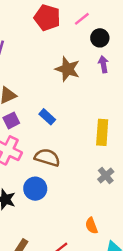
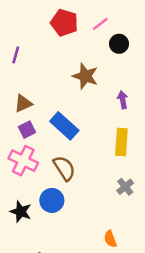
purple arrow: (103, 64) -> (123, 100), moved
blue rectangle: (47, 117) -> (64, 126), size x1.6
brown semicircle: (47, 158) -> (64, 168), turned 40

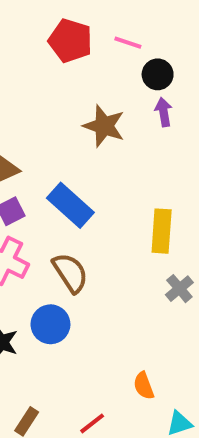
pink line: (100, 24) -> (128, 43), turned 56
purple arrow: (123, 100) -> (164, 112), moved
gray cross: (125, 187) -> (179, 289), moved

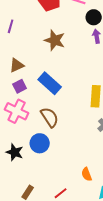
brown star: (104, 126) -> (55, 40), moved

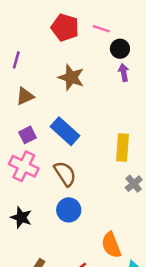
brown triangle: (17, 65) -> (25, 96), moved
blue circle: (40, 143) -> (69, 210), moved
orange semicircle: (87, 174) -> (111, 245), size x1.5

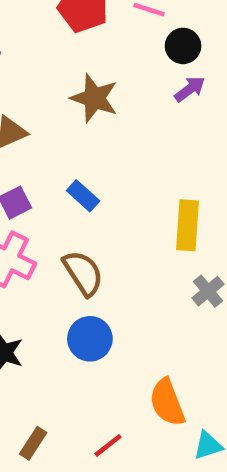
purple arrow: (124, 72) -> (190, 89), turned 63
blue rectangle: (65, 131) -> (83, 196), size x0.6

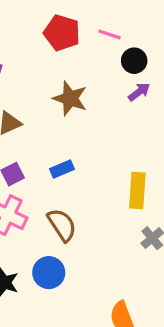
blue rectangle: (83, 196) -> (62, 169), turned -65
blue circle: (90, 339) -> (49, 273), moved

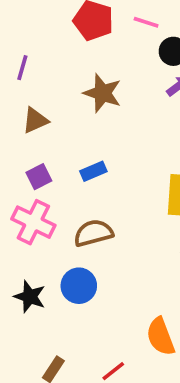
brown semicircle: (62, 225) -> (93, 233), turned -72

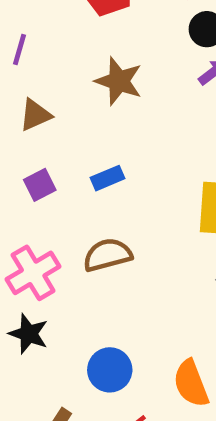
pink cross: (33, 222) -> (33, 273), moved, turned 33
blue circle: (79, 286) -> (110, 370), moved

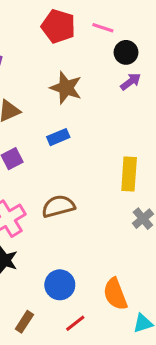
blue rectangle: (108, 178) -> (58, 137), moved

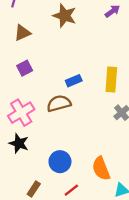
blue rectangle: (58, 137) -> (74, 81), moved

